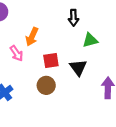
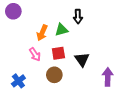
green triangle: (90, 40) -> (62, 30), moved
pink arrow: (17, 53) -> (35, 54), moved

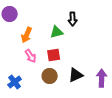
orange arrow: (42, 33) -> (27, 35), moved
black triangle: (82, 59) -> (76, 75), moved, turned 42

